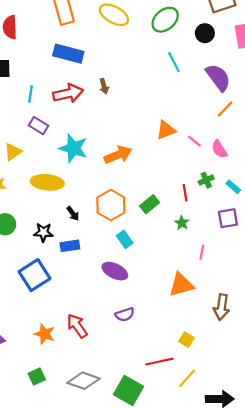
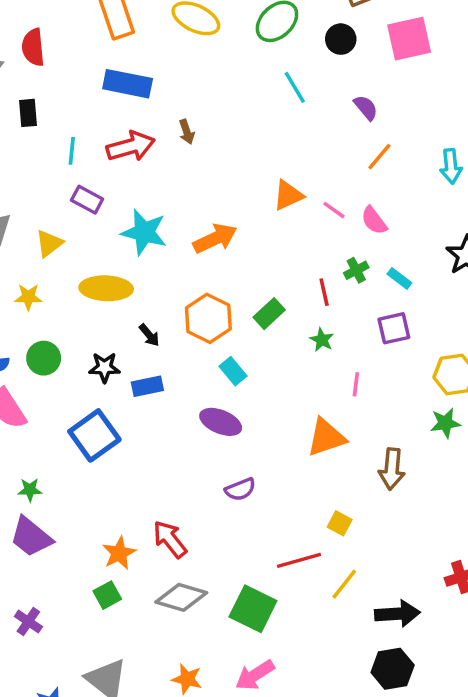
purple semicircle: (218, 77) -> (366, 108), size x0.6
red arrow: (77, 326) -> (170, 539), moved
orange star: (45, 334) -> (119, 553), moved, turned 30

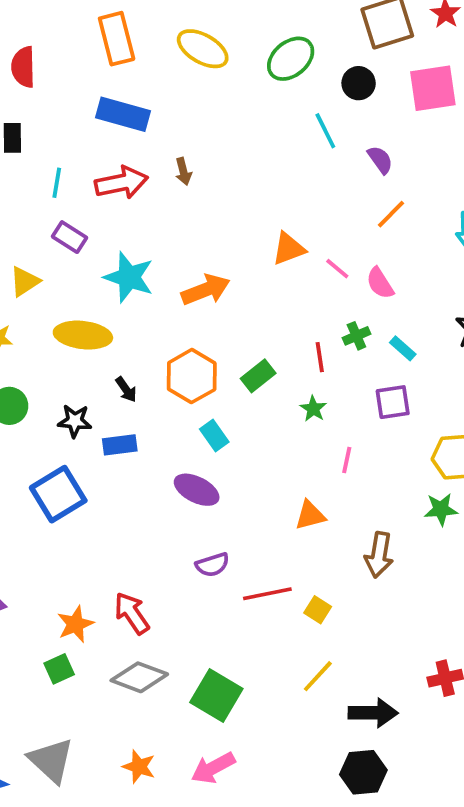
cyan line: (295, 87) -> (325, 131), moved
orange triangle: (326, 437) -> (310, 515), size x0.7
red line: (299, 560) -> (267, 594), moved

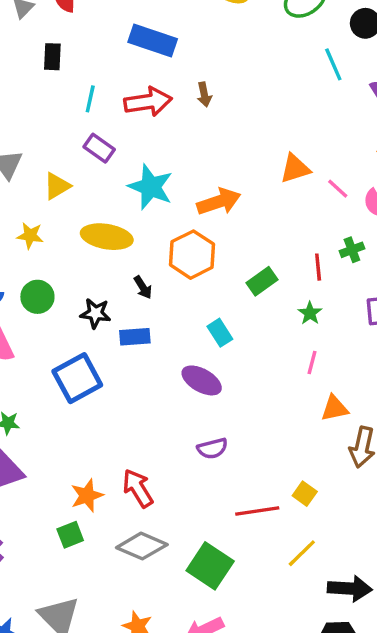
orange hexagon: (192, 376) -> (192, 255), moved
pink line: (347, 460) -> (312, 362), moved
orange triangle: (310, 515) -> (335, 408), moved
red line: (267, 594) -> (257, 511), moved

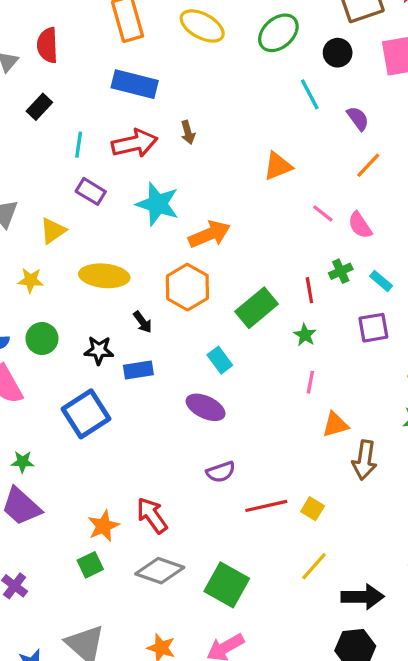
black rectangle: (52, 57) -> (39, 107), turned 45
orange triangle: (295, 169) -> (278, 166), moved
cyan star: (151, 187) -> (158, 204), moved
green rectangle: (262, 281) -> (257, 308), size x1.4
red line: (257, 511) -> (266, 506), moved

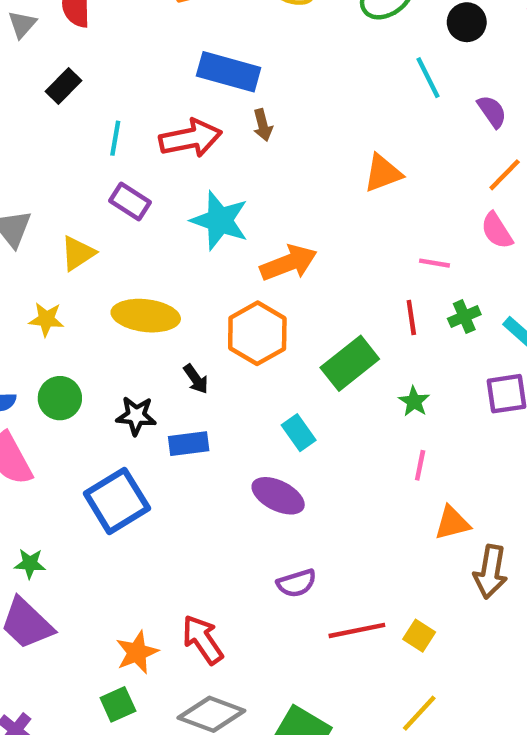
blue rectangle: (135, 84) -> (229, 72), moved
pink line: (323, 213) -> (435, 263), moved, turned -30
pink semicircle: (360, 225) -> (497, 231), moved
red line: (309, 290) -> (411, 318), moved

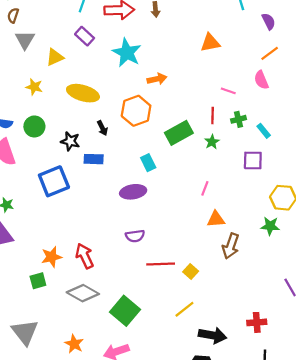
orange arrow: (289, 263) -> (157, 79), size x0.7
green star: (414, 401) -> (212, 142), moved
purple ellipse: (278, 496) -> (133, 192), turned -45

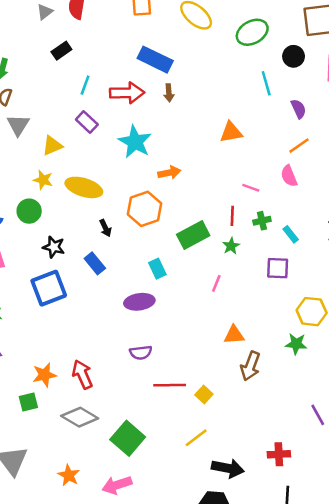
yellow star: (34, 87) -> (43, 180), moved
green circle: (34, 126) -> (29, 211), moved
black star: (70, 141) -> (54, 247), moved
blue rectangle: (94, 159) -> (95, 263), turned 48
pink line: (205, 188) -> (216, 283), moved

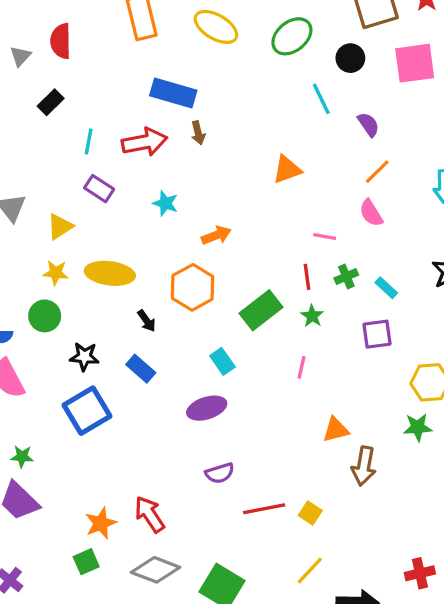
cyan star: (135, 142) -> (165, 203), size x0.6

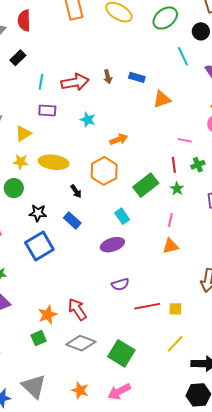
blue rectangle: (173, 93) -> (137, 77), moved, size x0.6
purple rectangle: (99, 189) -> (47, 110), turned -30
orange triangle: (336, 430) -> (171, 246), moved
yellow square: (310, 513) -> (175, 309), turned -32

